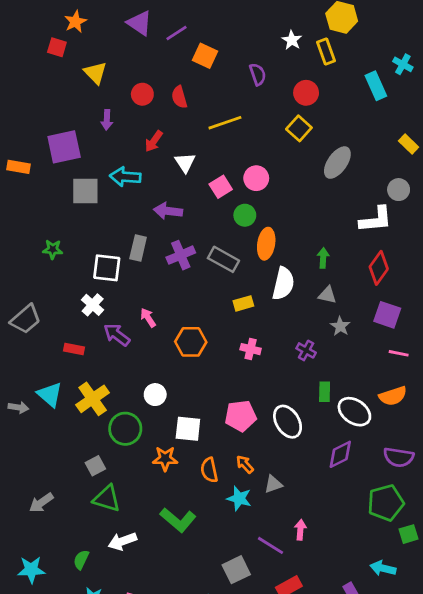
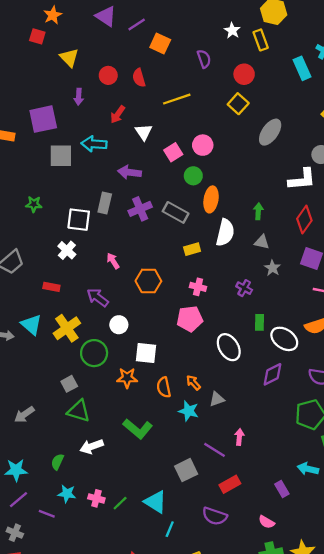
purple arrow: (117, 335) -> (98, 298), moved
pink pentagon: (241, 416) -> (190, 319), moved

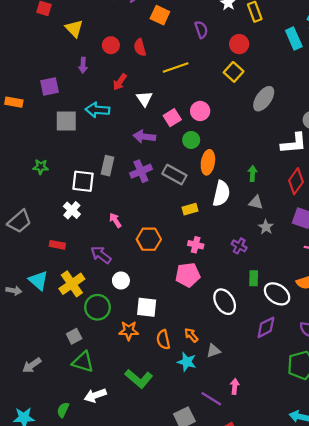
purple square: (43, 119) -> (50, 86), size x0.7
purple arrow: (129, 172) -> (144, 137), moved

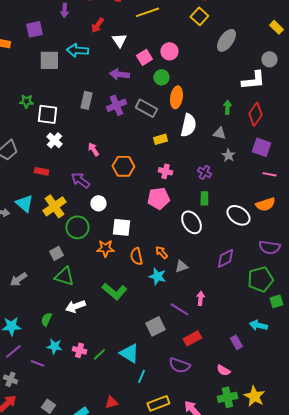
green arrow: (253, 173) -> (227, 107), moved
white square: (83, 181) -> (47, 114), moved
green rectangle: (254, 278) -> (204, 198), moved
purple diamond: (266, 327) -> (225, 258), moved

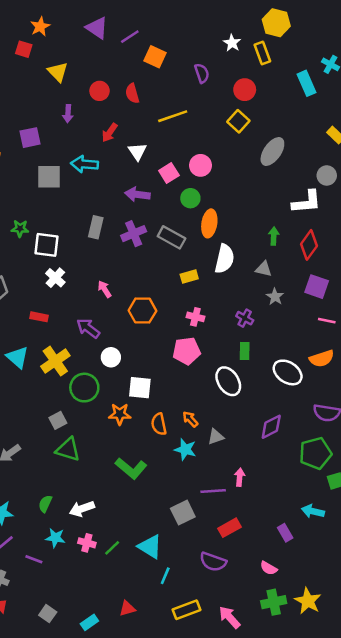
white arrow: (75, 306) -> (82, 509), moved
purple line: (179, 309) -> (213, 491), turned -36

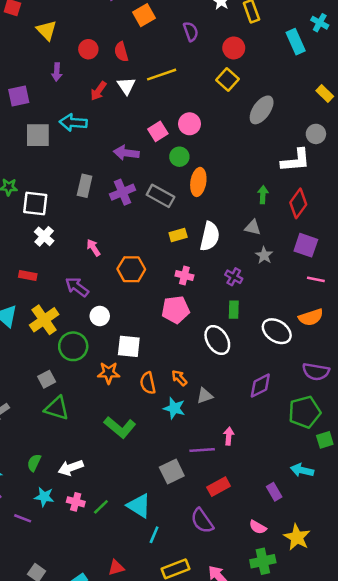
orange square: (155, 57) -> (144, 15), turned 35
white triangle: (137, 151) -> (126, 86), moved
white semicircle: (224, 259) -> (210, 236), moved
purple semicircle: (213, 562) -> (202, 521), turned 36
yellow star: (308, 601) -> (297, 537), moved

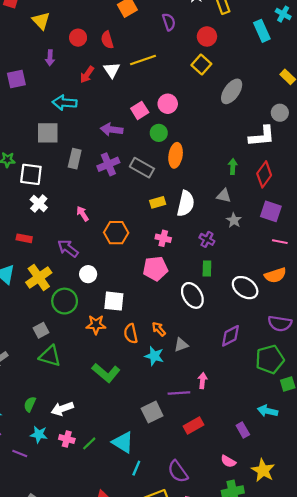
gray square: (38, 135) -> (48, 133), moved
purple semicircle: (202, 521) -> (178, 471), moved

